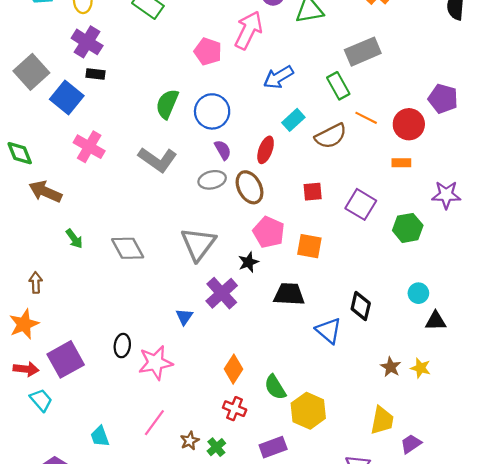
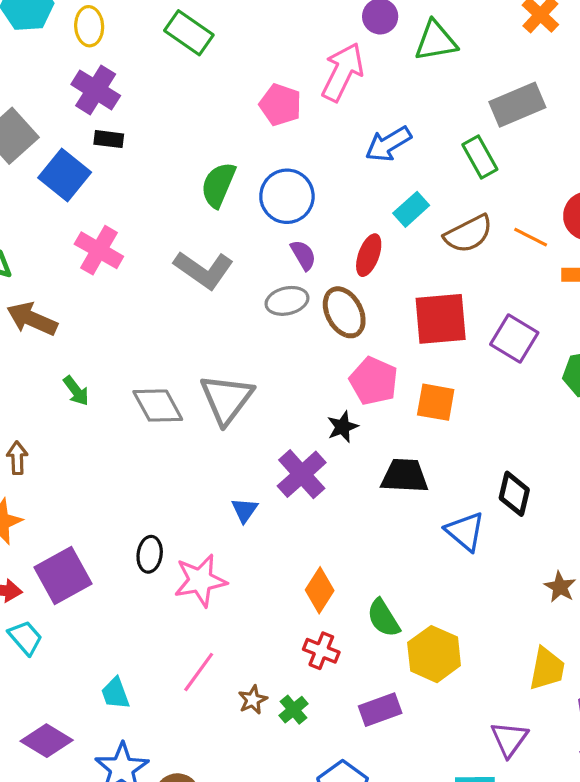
orange line: (366, 118) -> (531, 237), moved
red square: (313, 192) -> (441, 319), size x1.8
gray triangle: (198, 244) -> (226, 399), moved

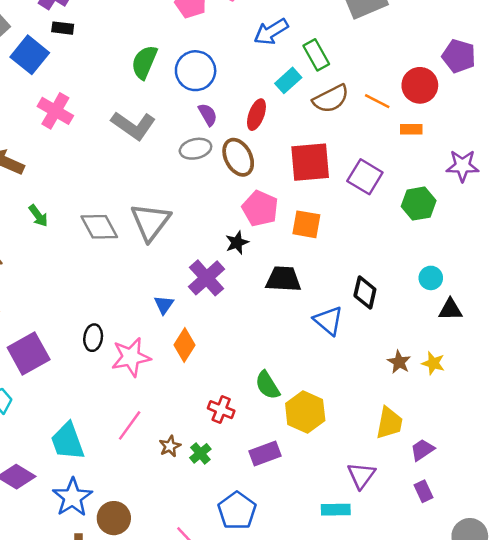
green rectangle: (480, 157) -> (316, 55), moved
orange diamond: (320, 590) -> (185, 345), moved
cyan trapezoid: (115, 693) -> (68, 441), size x1.6

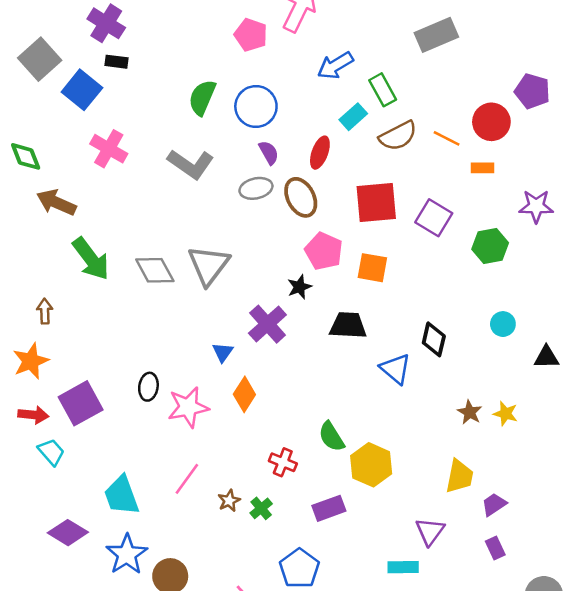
green arrow: (38, 216) -> (91, 259), size x1.8
black triangle: (450, 310) -> (546, 357), moved

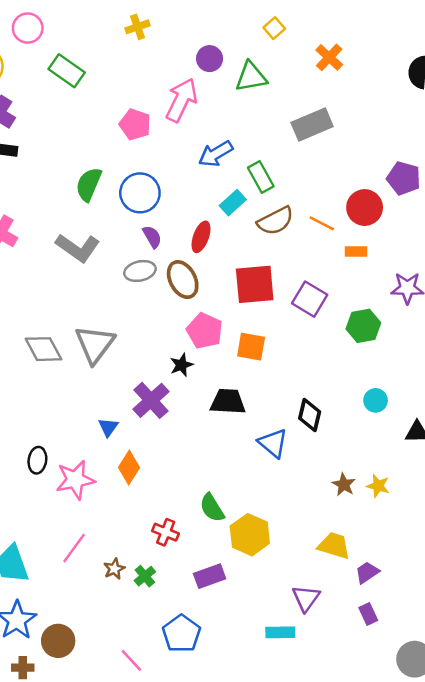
yellow trapezoid: (459, 476) -> (334, 546), turned -84

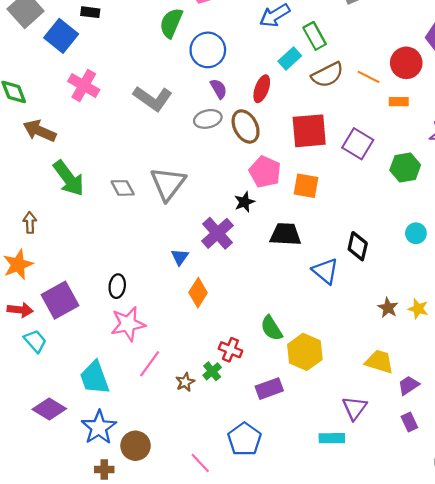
green semicircle: (89, 184) -> (171, 23), moved
gray diamond: (44, 349) -> (123, 188), size x0.7
pink star: (75, 480) -> (128, 324), moved
green cross: (145, 576) -> (212, 371), moved

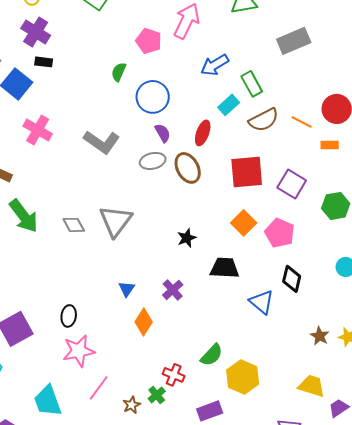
green semicircle: (171, 23) -> (119, 72), size x0.7
pink pentagon: (265, 172) -> (280, 233), moved
orange square: (306, 186) -> (244, 223), turned 35
purple cross: (218, 233) -> (173, 290), moved, size x0.7
green semicircle: (271, 328) -> (212, 355), turned -105

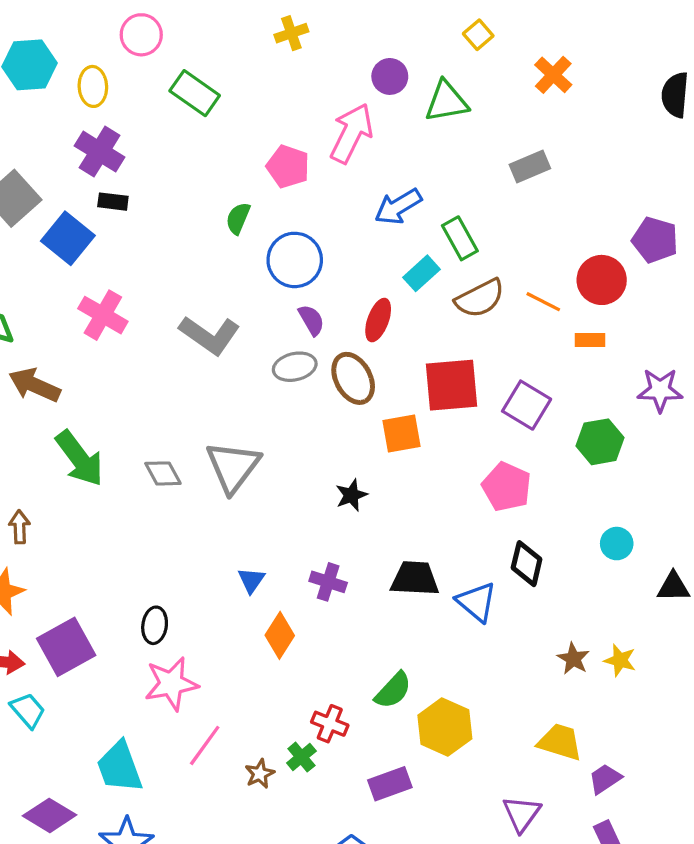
gray rectangle: (294, 41) -> (530, 167), size x0.7
orange square: (244, 223) -> (401, 433), moved, turned 35
black trapezoid: (225, 268) -> (415, 579), moved
purple cross: (173, 290) -> (328, 582), turned -30

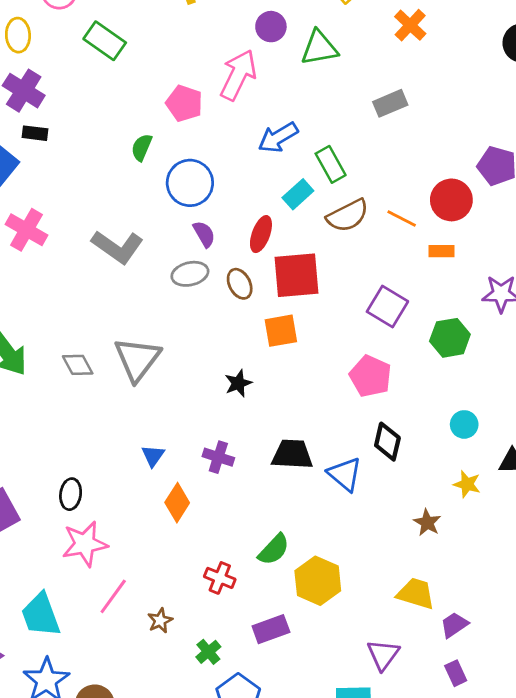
brown ellipse: (353, 378) -> (240, 284), size x0.7
red square: (452, 385) -> (296, 275), moved
yellow star: (620, 660) -> (467, 484), moved
green cross: (301, 757) -> (208, 652), moved

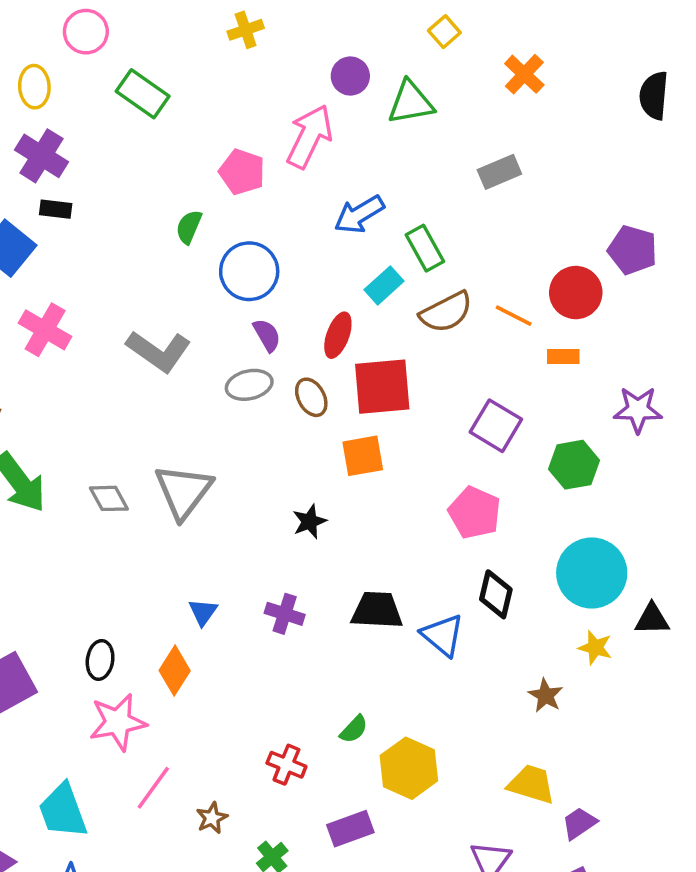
cyan circle: (464, 424) -> (592, 573), size x2.0
orange diamond: (177, 503) -> (175, 671), moved
green semicircle: (274, 550) -> (354, 729), size x0.7

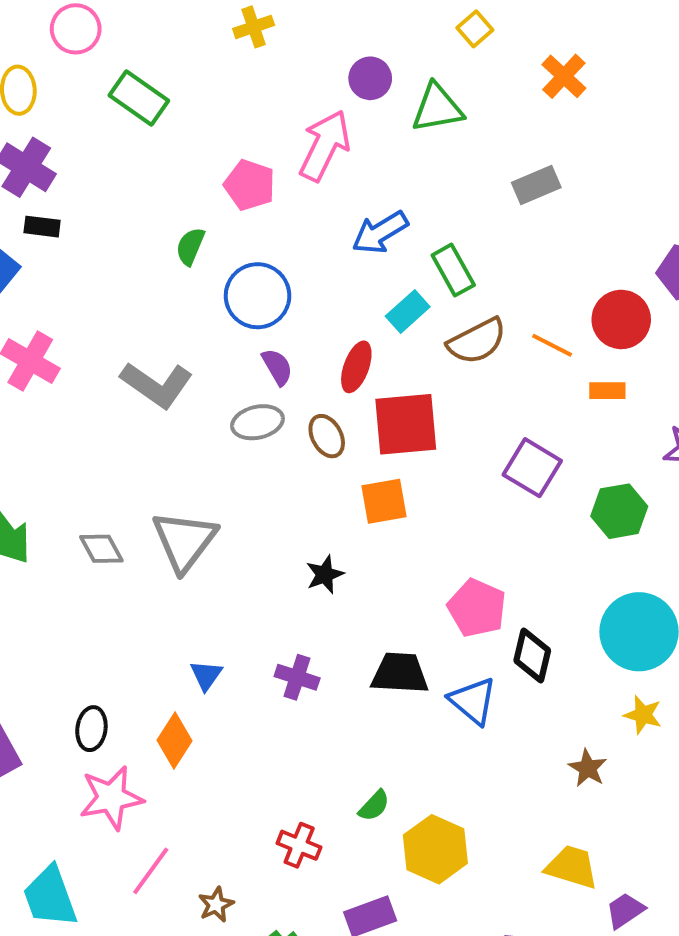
pink pentagon: (475, 513) -> (477, 608), moved

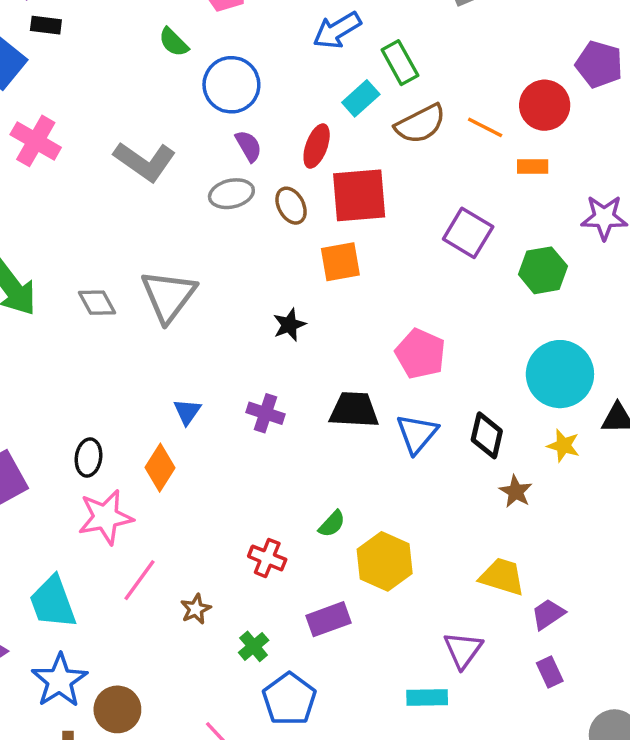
green semicircle: (190, 246) -> (174, 42), turned -68
black diamond: (532, 655) -> (487, 435), moved
blue triangle: (473, 701) -> (417, 434), turned 30

